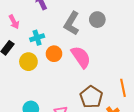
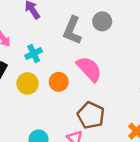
orange circle: (54, 54) -> (59, 82), moved
brown pentagon: (91, 97) -> (91, 115), moved

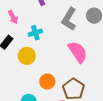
orange circle: (59, 82) -> (47, 82), moved

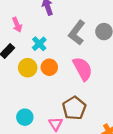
cyan cross: (35, 33) -> (39, 44), turned -32
orange circle: (47, 82) -> (49, 67), moved

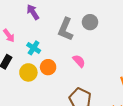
pink semicircle: (83, 69) -> (79, 61), size x0.6

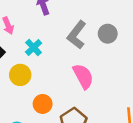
pink semicircle: (79, 61) -> (83, 76), size x1.5
orange circle: (48, 67) -> (43, 104), moved

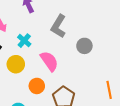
gray circle: (108, 34) -> (84, 46), moved
pink semicircle: (83, 76) -> (49, 61), moved

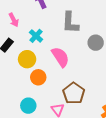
gray L-shape: (58, 26) -> (70, 23), turned -30
orange circle: (37, 86) -> (38, 77), moved

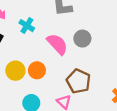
gray circle: (96, 43) -> (82, 39), moved
yellow circle: (27, 59) -> (15, 71), moved

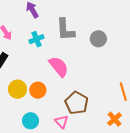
cyan cross: (27, 26) -> (37, 39), moved, turned 32
gray circle: (82, 39) -> (98, 39), moved

